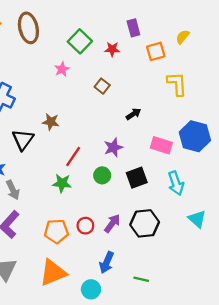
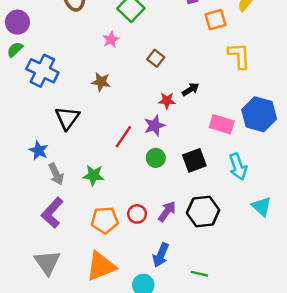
red star: (112, 49) -> (167, 101), moved
brown star: (51, 122) -> (101, 82), moved
purple star: (113, 147) -> (154, 125), moved
green star: (62, 183) -> (93, 175), moved

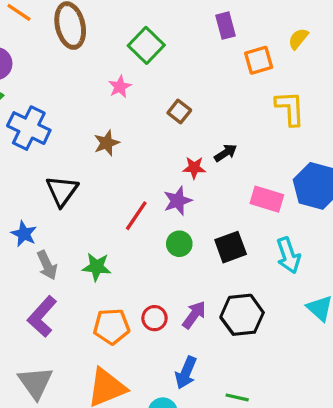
brown star: (101, 82) -> (107, 143), turned -30

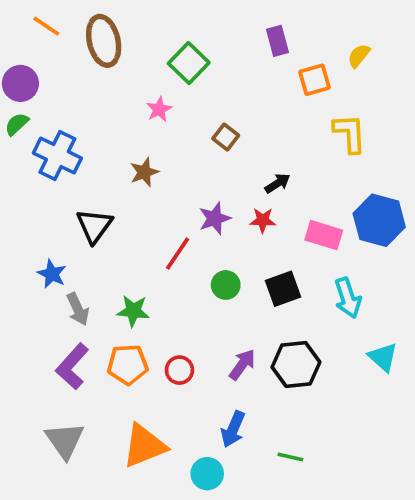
red star: (194, 168) -> (263, 220), moved
purple star: (178, 201) -> (215, 218), moved
red circle: (154, 318) -> (179, 370), moved
orange pentagon: (112, 326) -> (128, 365), moved

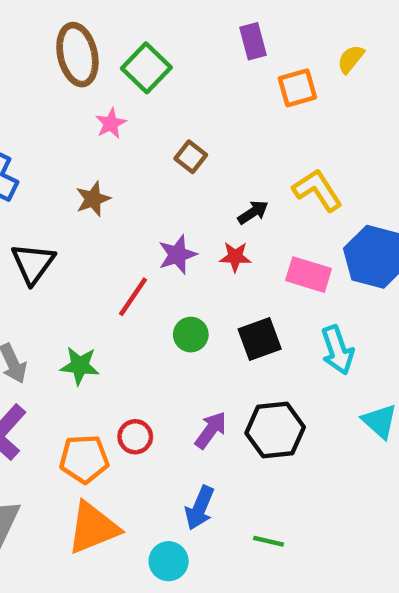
brown ellipse: (104, 41) -> (77, 55), moved
yellow L-shape: (350, 133) -> (317, 190), moved, turned -30
orange pentagon: (128, 365) -> (84, 459), moved

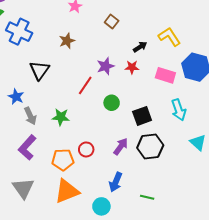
black square: (260, 339) -> (142, 116), moved

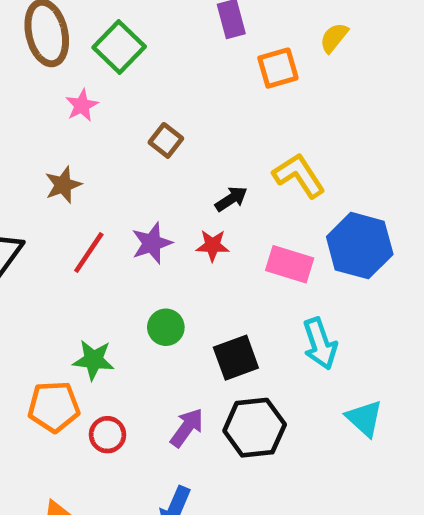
red line: (85, 85) -> (89, 253), moved
green star: (61, 117) -> (93, 360), moved
orange pentagon: (63, 160) -> (54, 407), moved

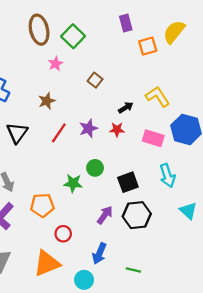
yellow semicircle: (334, 38) -> (174, 32), size x1.6
green star: (93, 360) -> (73, 183), moved
red circle: (107, 435) -> (63, 234), moved

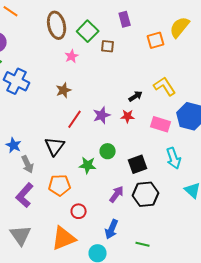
purple rectangle: (126, 23) -> (125, 19), moved
brown square: (95, 80) -> (108, 46), moved, turned -32
black triangle: (17, 133) -> (55, 146), moved

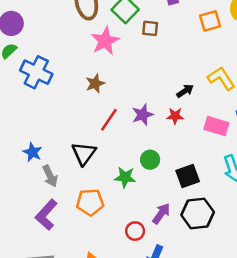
pink star: (72, 56) -> (105, 41), size x1.6
red circle: (79, 211) -> (135, 231), moved

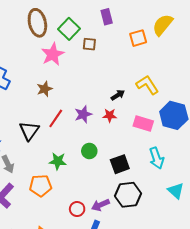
black triangle: (84, 153) -> (29, 131), moved
green star: (125, 177) -> (58, 161), moved
purple arrow: (161, 214) -> (101, 205), moved, turned -150

